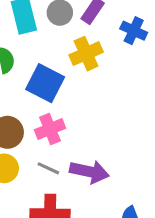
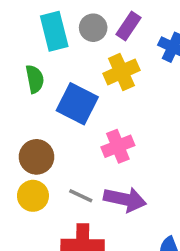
pink cross: (50, 129) -> (118, 146), moved

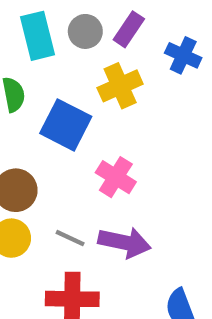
pink cross: (118, 146) -> (116, 177), turned -36

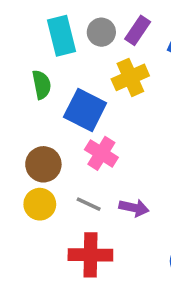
pink cross: (116, 177) -> (101, 153), moved
purple arrow: (124, 242) -> (134, 208), size x0.7

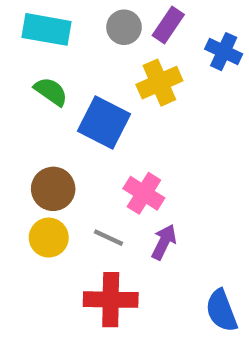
cyan rectangle: (62, 36) -> (46, 29), moved, turned -66
green semicircle: (42, 85) -> (51, 91), turned -44
pink cross: (101, 153) -> (144, 193), moved
purple arrow: (134, 208) -> (164, 242), turned -76

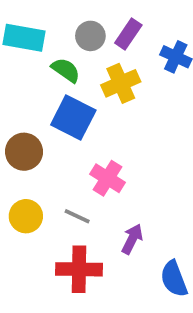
green semicircle: (51, 91) -> (66, 70), moved
brown circle: (53, 189) -> (24, 152), moved
purple arrow: (164, 242) -> (132, 239), moved

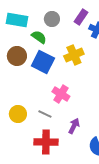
purple rectangle: (128, 34) -> (81, 17), moved
yellow cross: (121, 83) -> (74, 55), moved
brown circle: (24, 152) -> (17, 56), moved

